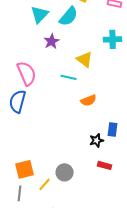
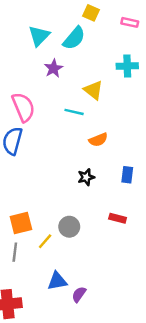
black star: (97, 140) -> (86, 177), moved

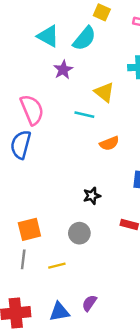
cyan triangle: (39, 36) -> (48, 36), turned -45
black star: (86, 177) -> (92, 196), moved
yellow line: (45, 241) -> (57, 266), moved, turned 35
blue triangle: (57, 281) -> (59, 312), moved

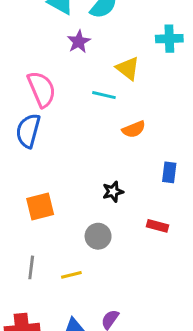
orange square: (29, 229) -> (40, 206), moved

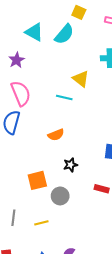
purple star: (79, 42) -> (17, 60), moved
orange semicircle: (134, 129) -> (56, 135), moved
orange square: (40, 206) -> (37, 180), moved

